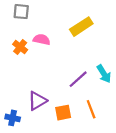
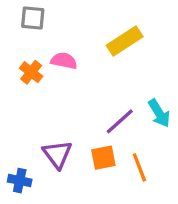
purple triangle: (37, 101) -> (57, 154), turned -36
orange square: (63, 113) -> (103, 158), moved

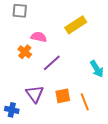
orange cross: (31, 72) -> (25, 52), moved
purple line: (120, 121) -> (52, 63), moved

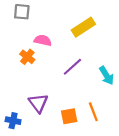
purple line: (52, 63) -> (72, 67), moved
orange square: (63, 96) -> (69, 116), moved

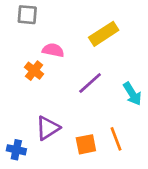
purple triangle: (38, 103) -> (48, 128), turned 35

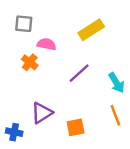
gray square: (27, 15) -> (24, 24), moved
orange line: (116, 139) -> (115, 115), moved

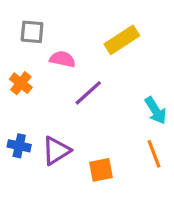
orange cross: (30, 62) -> (21, 83), moved
purple line: (79, 73) -> (88, 93), moved
blue cross: (14, 132) -> (19, 146), moved

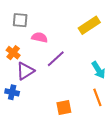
yellow rectangle: (122, 40) -> (89, 25), moved
purple triangle: (56, 151) -> (25, 71), moved

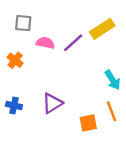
purple line: (56, 59) -> (73, 43), moved
purple triangle: (25, 71) -> (52, 103), moved
orange square: (64, 108) -> (88, 123), moved

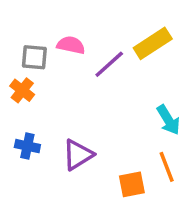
gray square: (23, 23) -> (34, 57), moved
pink semicircle: (45, 43) -> (71, 45), moved
blue cross: (14, 105) -> (27, 146), moved

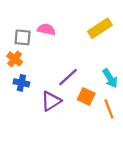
purple line: (109, 64) -> (68, 77), moved
blue cross: (27, 146) -> (21, 83), moved
orange square: (132, 184) -> (86, 96), moved, turned 36

